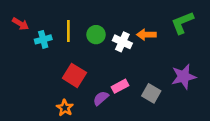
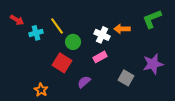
yellow line: (68, 31) -> (57, 26), turned -36
green circle: (96, 35) -> (73, 42), moved
pink rectangle: (120, 86) -> (100, 57), moved
orange star: (65, 108) -> (41, 90), moved

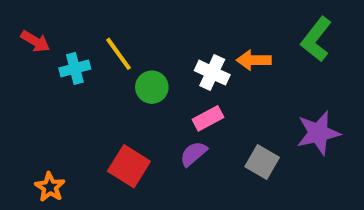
green L-shape: (152, 19) -> (316, 39), turned -30
red square: (62, 63) -> (129, 166), moved
purple semicircle: (84, 82) -> (193, 154), moved
orange star: (41, 90) -> (50, 187), moved

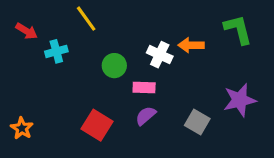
green L-shape: (316, 39) -> (238, 30), turned 128
yellow line: (119, 54) -> (86, 19), moved
pink rectangle: (208, 118) -> (144, 88), moved, turned 30
orange star: (50, 187) -> (22, 128), moved

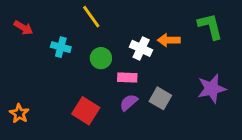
yellow line: (86, 19) -> (91, 17), moved
cyan cross: (56, 51) -> (61, 47), moved, turned 30
gray square: (197, 122) -> (160, 98), moved

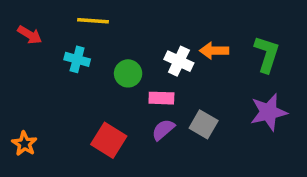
yellow line: (91, 17) -> (93, 21), moved, turned -50
green L-shape: (210, 26) -> (267, 54), moved, turned 32

